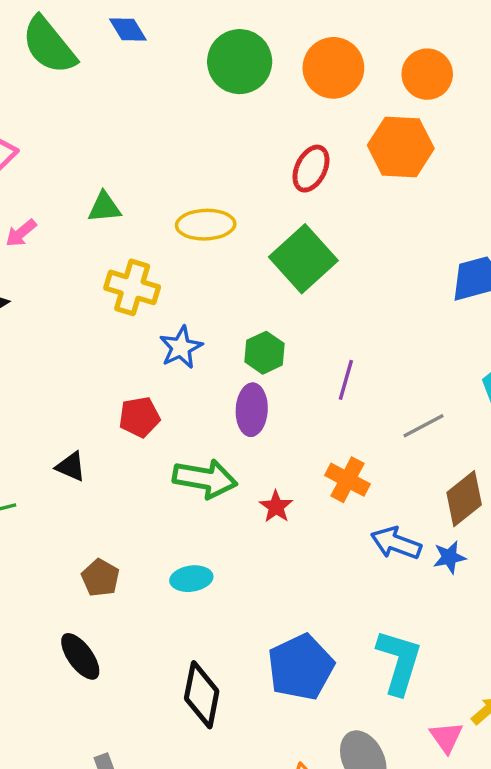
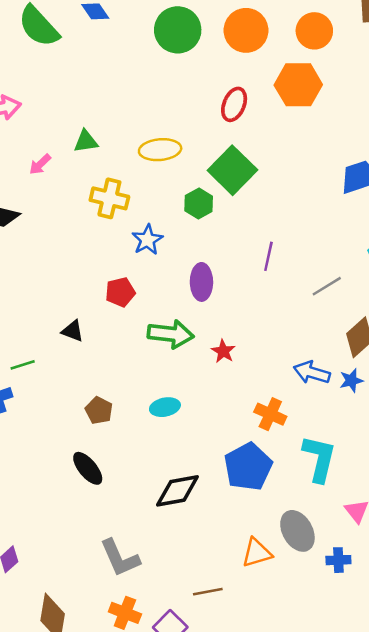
pink arrow: (21, 233) -> (40, 164), moved
green hexagon: (264, 353) -> (199, 204), moved
orange cross: (348, 480) -> (270, 414), moved
black diamond: (202, 695) -> (177, 491), turned 72

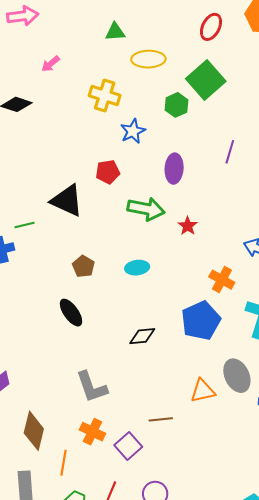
green triangle: (86, 141) -> (115, 32), moved
black triangle: (73, 331) -> (67, 201), size x1.8
black diamond: (177, 491) -> (142, 336), size x0.7

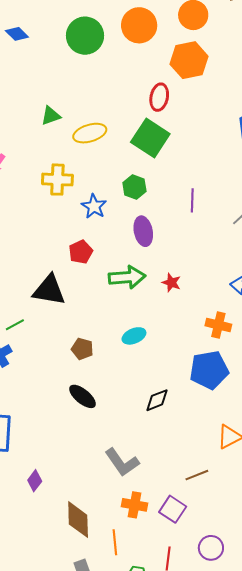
red ellipse: (211, 27) -> (159, 97), moved
green hexagon: (176, 105) -> (134, 187), moved
blue pentagon: (201, 321) -> (209, 370), turned 30

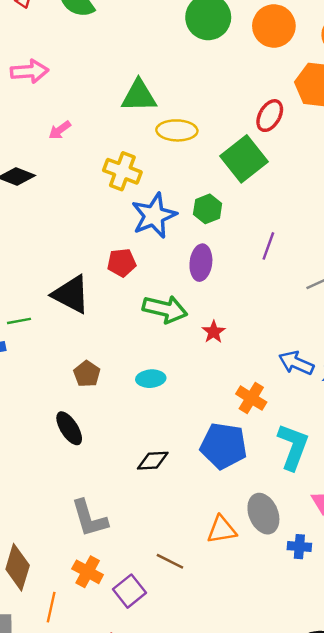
green triangle: (51, 116) -> (139, 96), size x1.5
blue star: (94, 206) -> (154, 216), size x1.5
brown line: (197, 475) -> (170, 561), turned 30

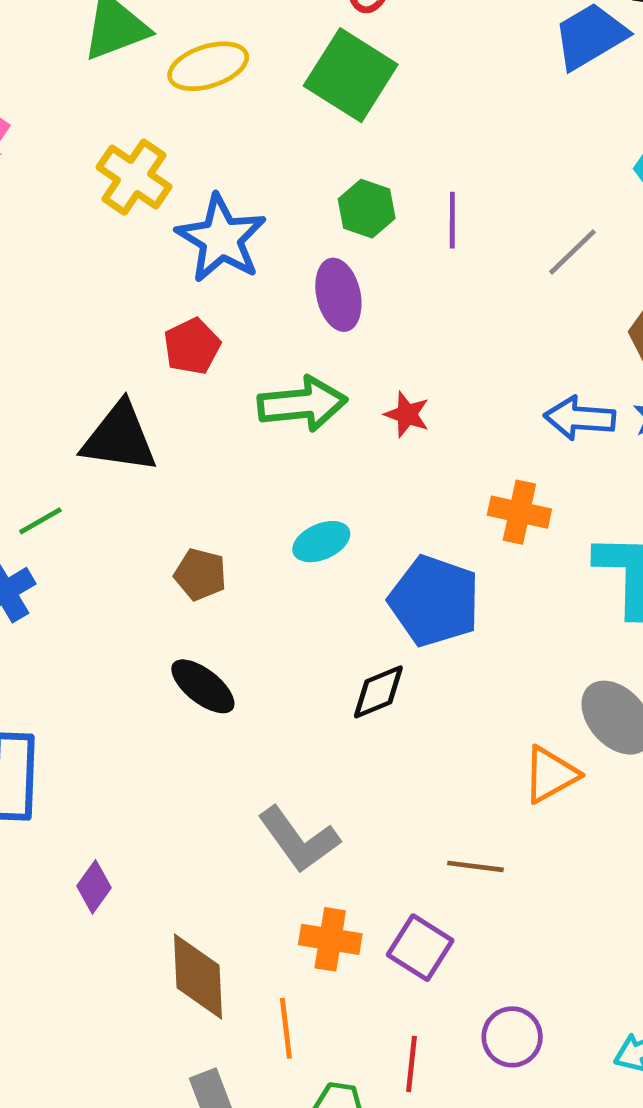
yellow cross: (122, 171) -> (134, 177), turned 33
green hexagon: (208, 209) -> (367, 209), moved
blue pentagon: (224, 446) -> (434, 601), moved, turned 30

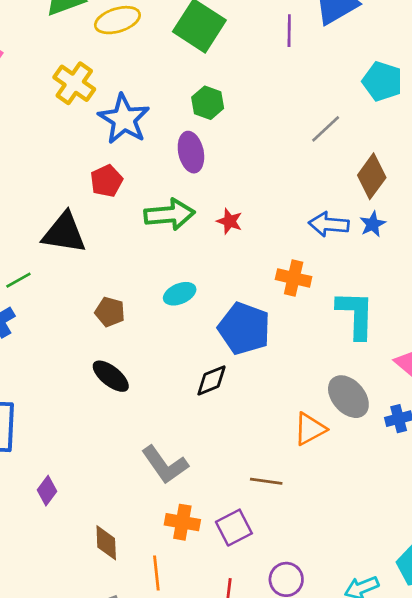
purple line: (452, 220) -> (289, 31), moved
purple square: (420, 948) -> (234, 528), turned 30
brown diamond: (198, 976) -> (106, 543), size x0.7

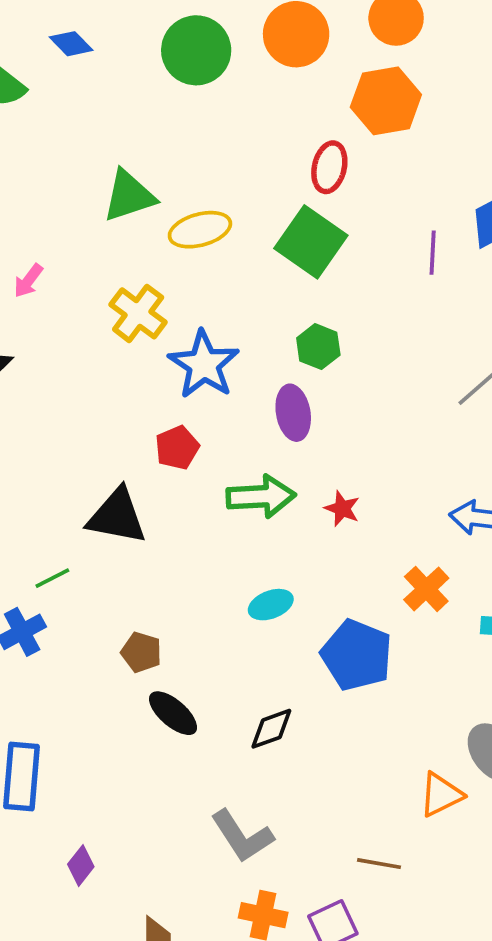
orange cross: (294, 278) -> (426, 589), turned 32
brown pentagon: (110, 312) -> (141, 652), moved
black diamond: (211, 380) -> (271, 729), moved

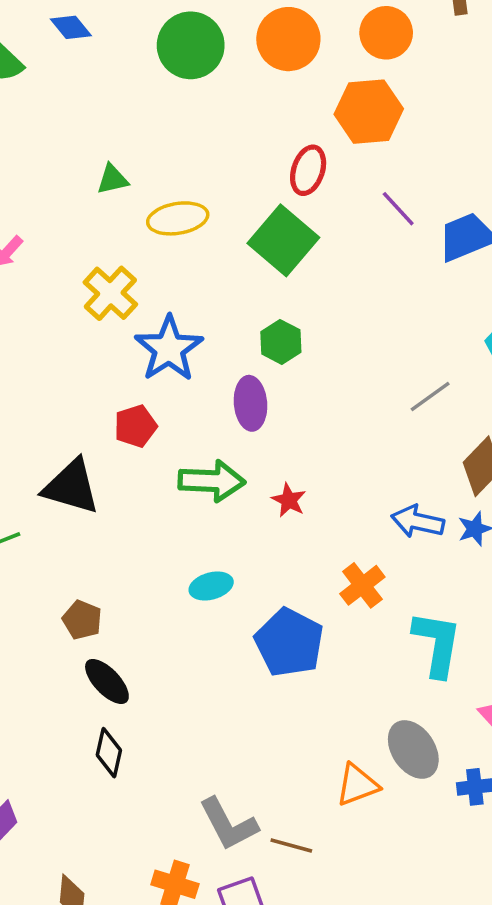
green triangle: (129, 196) -> (113, 179), size x0.6
purple line: (433, 253) -> (398, 209), moved, turned -51
black diamond: (271, 729) -> (109, 753), moved, turned -63
gray L-shape: (242, 836) -> (228, 824), moved

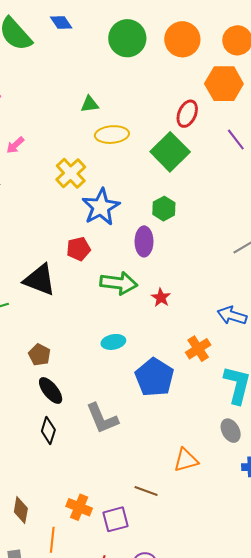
green triangle: (113, 179) -> (90, 104), moved
gray ellipse: (413, 749) -> (231, 431), moved, size x0.7
gray L-shape: (228, 824) -> (102, 418), moved

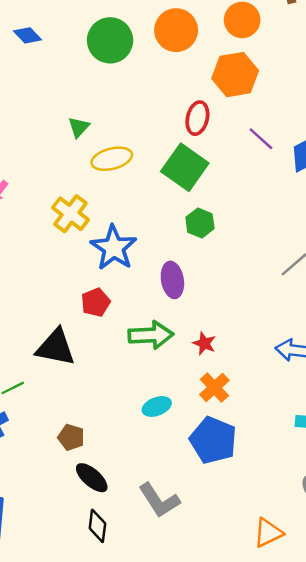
green triangle: (90, 104) -> (79, 127), turned -30
green hexagon: (164, 209) -> (200, 223), moved
orange cross: (198, 349) -> (214, 387), moved

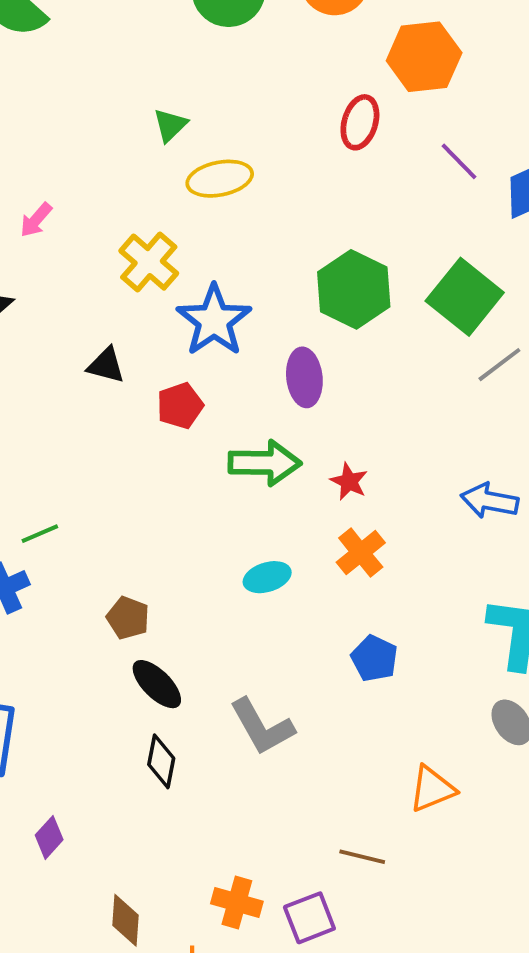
green square: (185, 167) -> (465, 297), moved
green hexagon: (200, 223) -> (354, 289), size x1.6
black triangle: (56, 347) -> (106, 365), moved, size x0.6
blue pentagon: (213, 440) -> (374, 658), moved, size x0.6

